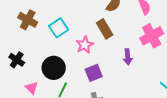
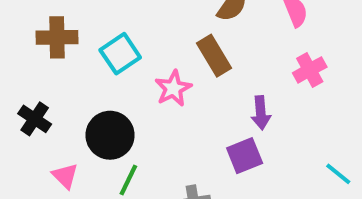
brown cross: (28, 20) -> (57, 37), turned -30
pink cross: (152, 36) -> (310, 70), size x0.7
purple square: (94, 73) -> (245, 156), moved

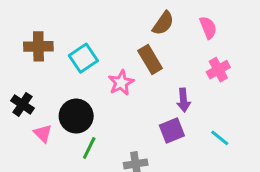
cyan line: (338, 174) -> (220, 138), moved
pink triangle: (65, 176) -> (43, 133), moved

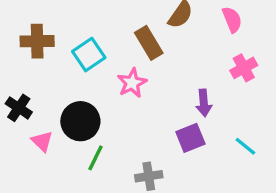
brown rectangle: (150, 59) -> (149, 43), moved

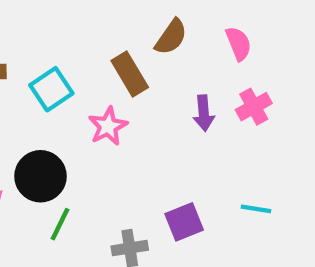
purple arrow: (204, 103) -> (204, 113), moved
purple square: (190, 138) -> (184, 222), moved
cyan line: (245, 146) -> (256, 209), turned -30

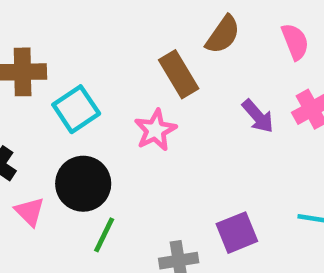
cyan square: (51, 89) -> (76, 109), moved
purple arrow: (204, 113) -> (258, 116), turned -36

